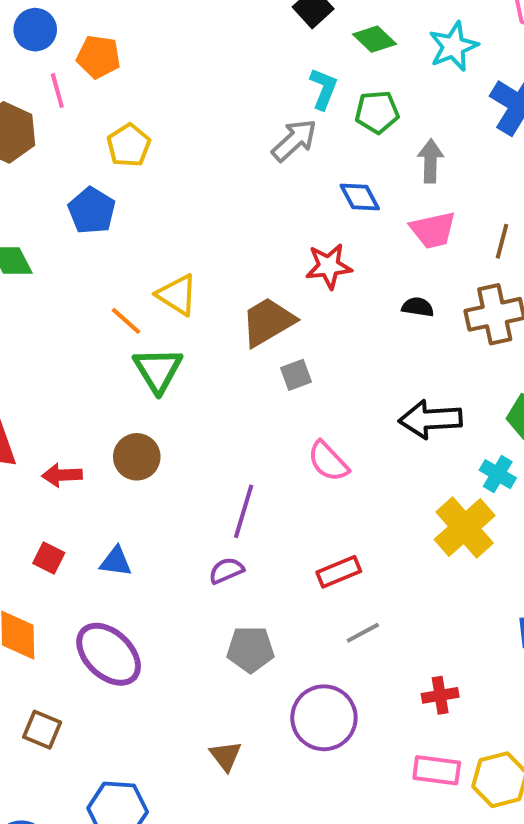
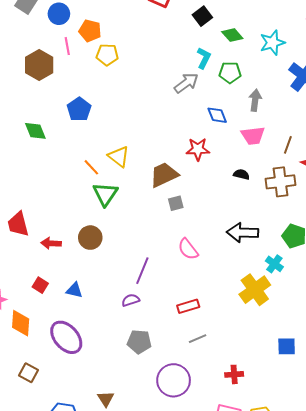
yellow pentagon: (129, 145) -> (107, 55), moved, turned 30
brown triangle: (226, 756) -> (106, 399), moved

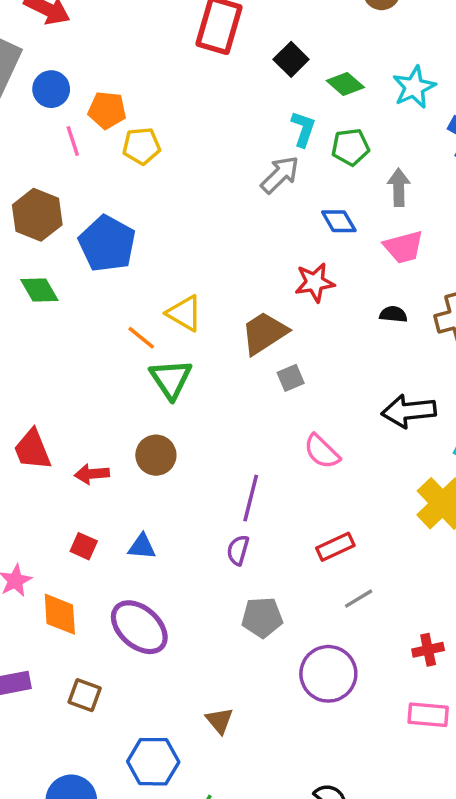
brown hexagon: (39, 65) -> (37, 215), moved
blue pentagon: (79, 109) -> (107, 244), size x1.4
purple semicircle: (131, 300) -> (238, 550), turned -48

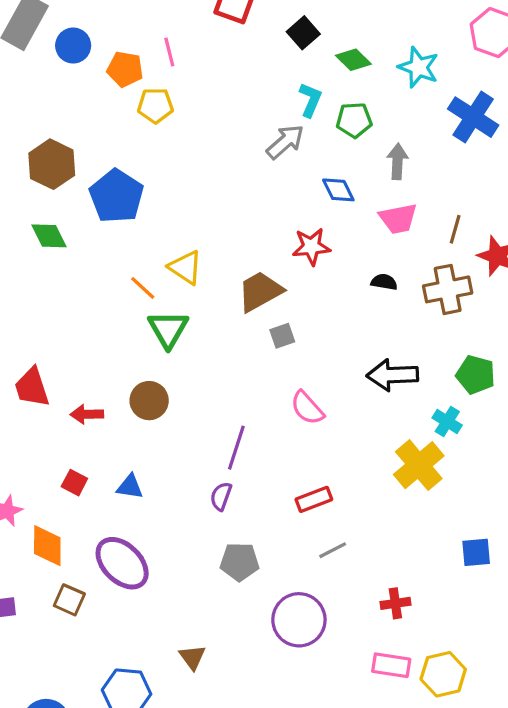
cyan star: (414, 87) -> (418, 67), turned -30
pink line: (73, 141) -> (169, 52), moved
brown square: (85, 695) -> (69, 600), moved

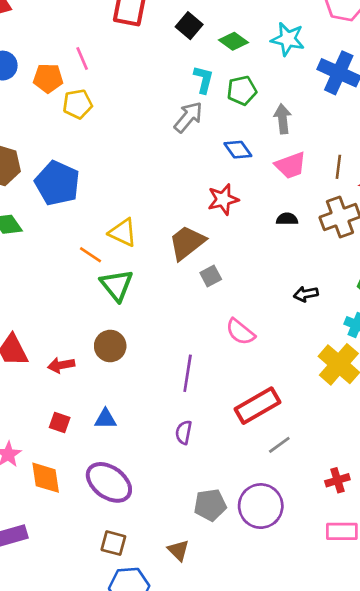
black arrow: (392, 375) -> (306, 294), size x0.6
purple semicircle: (221, 496) -> (184, 432), moved
red rectangle: (314, 499) -> (258, 406), size x1.5
gray pentagon: (240, 562) -> (210, 505), moved
brown square: (69, 600) -> (113, 543), moved

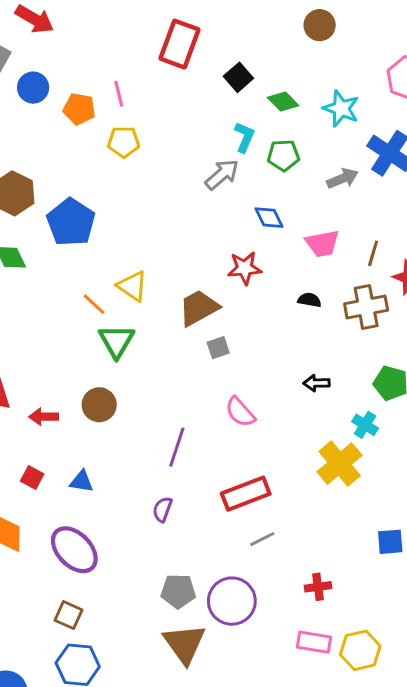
yellow pentagon: (78, 104) -> (124, 142), moved
gray arrow: (283, 119) -> (343, 178), moved, turned 64
brown triangle: (178, 550) -> (184, 644), moved, size x1.8

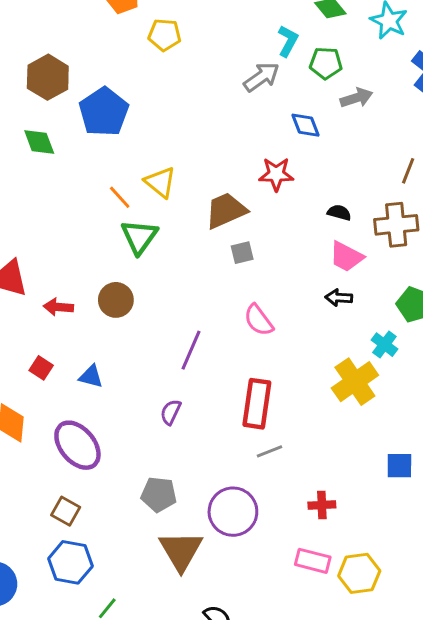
gray arrow: (343, 178) -> (356, 98), moved
pink trapezoid: (322, 243) -> (346, 257), moved, turned 33
red rectangle: (246, 494) -> (257, 404), turned -66
gray pentagon: (178, 591) -> (159, 494), moved

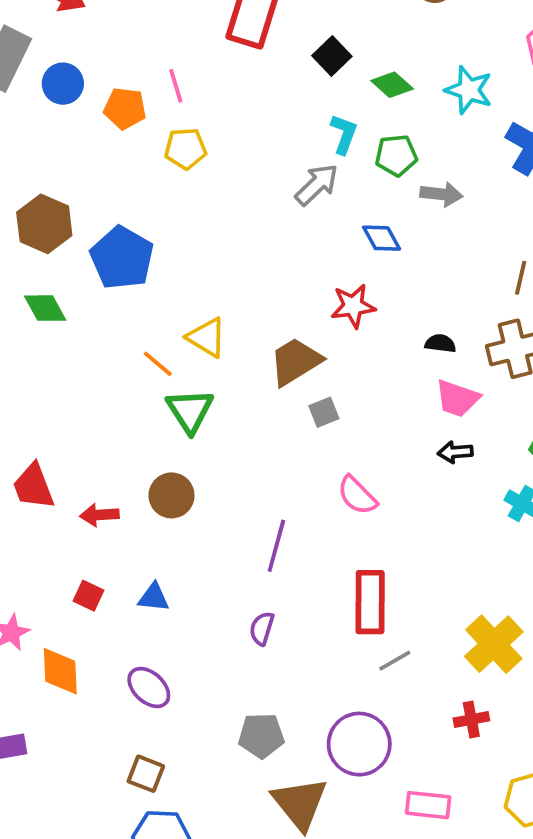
gray arrow: (356, 98) -> (441, 194), turned 32
yellow cross: (355, 382) -> (494, 644), moved
purple ellipse: (77, 445) -> (149, 688), size x0.7
pink rectangle: (313, 561) -> (428, 805), moved

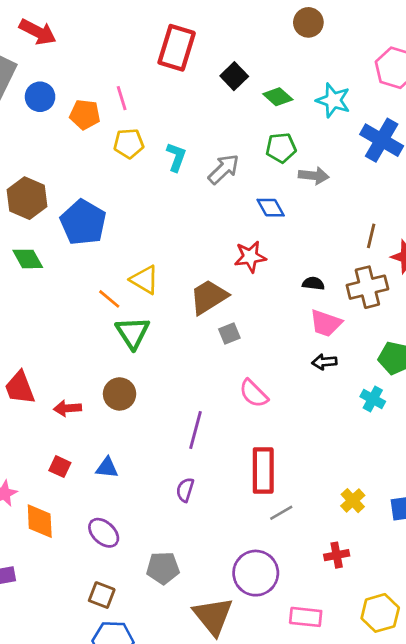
cyan L-shape: (344, 134) -> (176, 157), moved
yellow cross: (494, 644) -> (353, 501), size x0.6
gray pentagon: (261, 736) -> (163, 568), moved

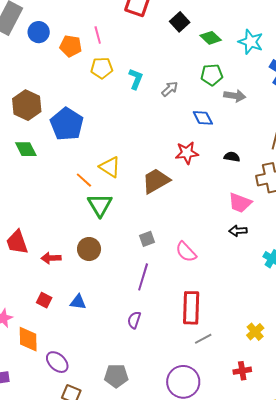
gray arrow: (224, 169) -> (170, 89), size x0.7
black semicircle: (313, 284) -> (232, 157), moved
gray square: (229, 333) -> (147, 239), moved
purple ellipse: (104, 533) -> (57, 362), moved

